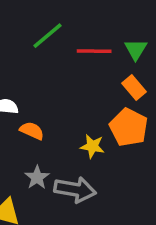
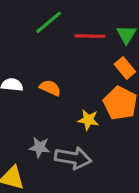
orange semicircle: (32, 131) -> (50, 88), moved
gray star: (37, 177) -> (39, 147), turned -30

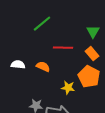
red line: (90, 36) -> (63, 48), moved

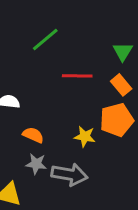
orange semicircle: (43, 67) -> (33, 135), moved
orange pentagon: (89, 77) -> (117, 120), turned 30

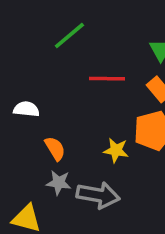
orange semicircle: (33, 135) -> (55, 149), turned 35

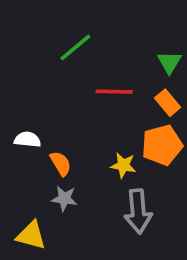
white semicircle: (26, 109) -> (28, 140), moved
gray arrow: (98, 195) -> (138, 211), moved, turned 75

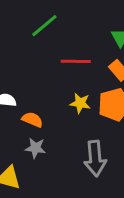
orange semicircle: (61, 164) -> (32, 120), turned -36
yellow star: (123, 165) -> (80, 103), moved

